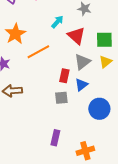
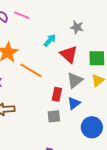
orange line: (38, 52) -> (31, 70), turned 60

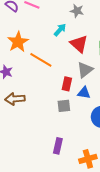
gray star: (77, 27) -> (77, 11), moved
blue triangle: (74, 103) -> (84, 93), turned 48

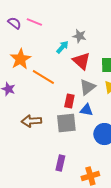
gray star: (77, 11) -> (79, 36), moved
brown arrow: (15, 99) -> (31, 121), moved
gray square: (64, 106) -> (66, 123), size x1.5

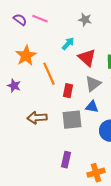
gray star: (79, 36) -> (85, 20), moved
orange line: (43, 77) -> (49, 74), turned 35
red rectangle: (69, 101) -> (68, 91), moved

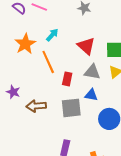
cyan arrow: (68, 44) -> (52, 35), moved
gray triangle: (93, 84) -> (92, 72), turned 48
purple star: (14, 86) -> (13, 92), moved

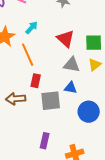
red rectangle: (67, 79) -> (36, 81), moved

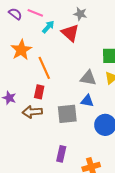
cyan arrow: (32, 28) -> (48, 27), moved
red triangle: (66, 39) -> (70, 33), moved
red rectangle: (36, 81) -> (39, 92), moved

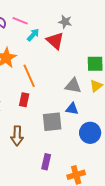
brown arrow: (32, 112) -> (17, 136), moved, turned -84

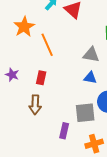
red rectangle: (24, 100) -> (41, 78), moved
gray square: (52, 122) -> (85, 113), moved

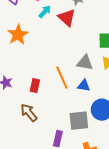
orange line: (47, 45) -> (62, 78), moved
brown arrow: (35, 105) -> (29, 113), turned 138

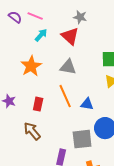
cyan arrow: (45, 12) -> (41, 35), moved
orange star: (18, 35) -> (31, 66), moved
gray triangle: (85, 63) -> (68, 67), moved

